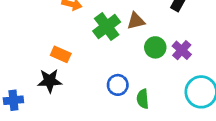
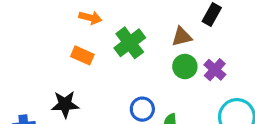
brown triangle: (136, 21) -> (182, 37), moved
orange rectangle: (61, 54) -> (82, 55), moved

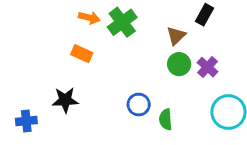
brown triangle: (182, 37) -> (176, 36), turned -30
green cross: (130, 43) -> (122, 22), moved

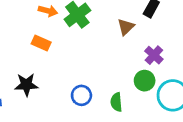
green circle: (179, 64) -> (145, 81), moved
blue circle: (139, 105) -> (81, 95), moved

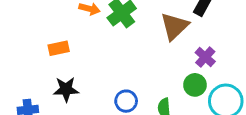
brown triangle: (126, 27) -> (174, 26), size x1.5
orange rectangle: (41, 43) -> (59, 48), moved, turned -36

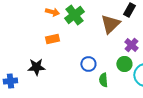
orange rectangle: (59, 48) -> (52, 39), moved
blue circle: (126, 101) -> (88, 64), moved

